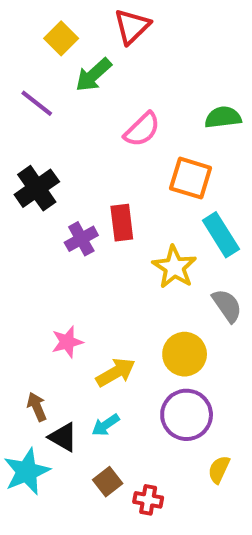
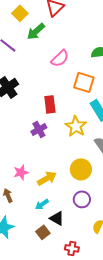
purple cross: (81, 239) -> (39, 129), moved
pink star: (67, 342) -> (21, 172), moved
purple circle: (187, 415) -> (82, 199), size x0.7
black triangle: (63, 437) -> (57, 218), moved
red cross: (148, 500) -> (72, 248), moved

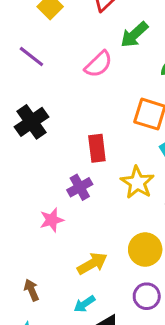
green arrow: (36, 31) -> (134, 35), moved
pink semicircle: (60, 58) -> (98, 64), moved
pink star: (21, 172) -> (52, 220), moved

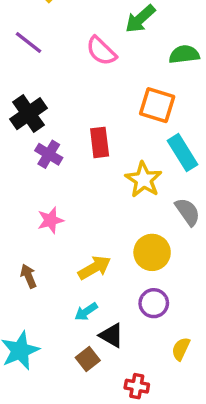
pink semicircle: (98, 64) -> (101, 51), turned 88
purple cross: (80, 187) -> (49, 154), moved, turned -30
brown arrow: (31, 290) -> (28, 276), moved

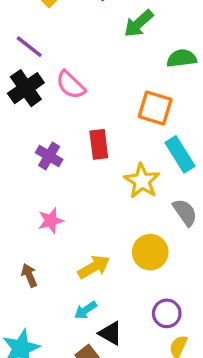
pink semicircle: (101, 51) -> (71, 85), moved
black cross: (28, 114) -> (26, 88), moved
purple circle: (154, 303) -> (167, 313), moved

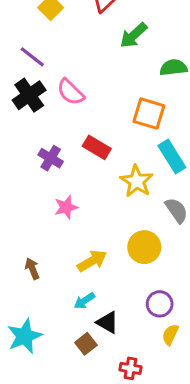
red rectangle: (99, 144) -> (97, 147), turned -52
pink star: (51, 221) -> (66, 207), moved

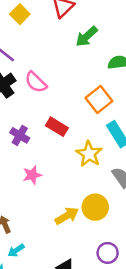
orange square: (149, 114) -> (99, 99), turned 35
yellow arrow: (92, 261) -> (67, 216), moved
cyan arrow: (84, 301) -> (16, 250), moved

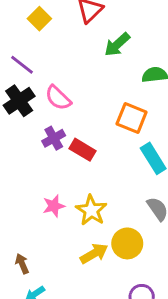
orange square: (99, 99) -> (132, 118), turned -30
purple cross: (20, 135) -> (54, 138), moved, turned 30
yellow star: (89, 154) -> (91, 210), moved

